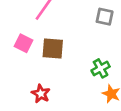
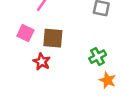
red star: (41, 94) -> (42, 62), moved

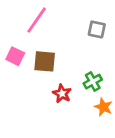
red star: (42, 62) -> (62, 94), moved

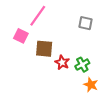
pink square: (15, 56) -> (21, 36), moved
red star: (62, 94) -> (62, 62), moved

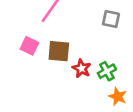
pink square: (21, 36) -> (29, 46), moved

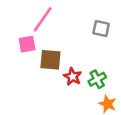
pink square: (29, 46) -> (27, 44), moved, turned -36

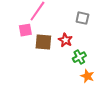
red star: (73, 77) -> (65, 40), moved

